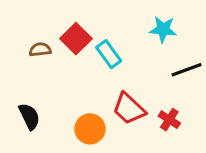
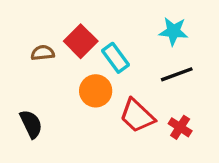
black line: (186, 70) -> (177, 74), moved
orange circle: (90, 129) -> (96, 91), moved

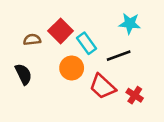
black line: (177, 74) -> (119, 56), moved
black semicircle: (31, 124) -> (23, 74), moved

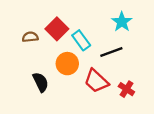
cyan star: (130, 23) -> (122, 22), turned 30
black semicircle: (23, 74) -> (41, 82), moved

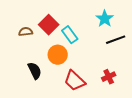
black line: (111, 52) -> (116, 40), moved
red trapezoid: (96, 81) -> (75, 81), moved
red cross: (126, 89) -> (109, 77), turned 32

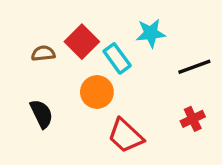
cyan star: (105, 19) -> (151, 33), moved, turned 30
black semicircle: (35, 71) -> (41, 114), moved
red cross: (109, 77) -> (193, 119), moved

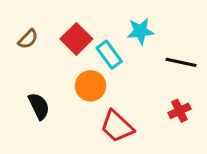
brown semicircle: (43, 53) -> (28, 39), moved, turned 140
black line: (194, 67) -> (181, 62), turned 32

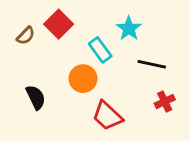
cyan star: (140, 31) -> (129, 28), turned -30
red square: (76, 39) -> (59, 24), moved
black line: (181, 62) -> (152, 64), moved

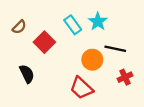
red square: (59, 24) -> (44, 42), moved
cyan rectangle: (100, 50) -> (73, 25), moved
orange circle: (83, 79) -> (92, 60), moved

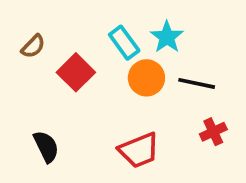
orange circle: (92, 60) -> (146, 78), moved
black semicircle: (27, 74) -> (46, 147), moved
red trapezoid: (81, 88) -> (139, 150), turned -65

